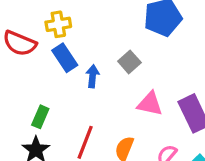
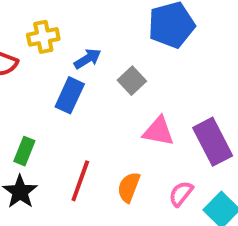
blue rectangle: (65, 58) -> (70, 95), moved, turned 60
blue arrow: (93, 76) -> (88, 59), moved, turned 55

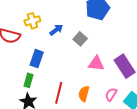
blue rectangle: (70, 95) -> (37, 59), moved

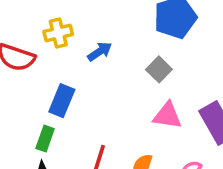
gray square: (80, 39) -> (159, 69), moved

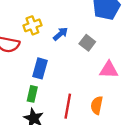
gray square: (159, 69) -> (87, 43), moved

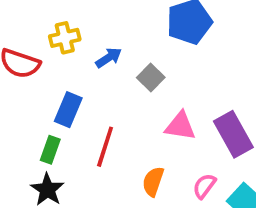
red line: (68, 106) -> (105, 147), moved

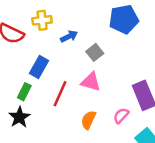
pink triangle: (180, 126) -> (91, 82), moved
pink semicircle: (204, 186) -> (121, 115), moved

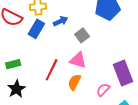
blue rectangle: (39, 67) -> (36, 29), moved
green rectangle: (24, 92) -> (13, 64), moved, turned 48
orange semicircle: (88, 120) -> (74, 82), moved

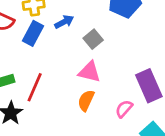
red line: (52, 70) -> (35, 87), moved

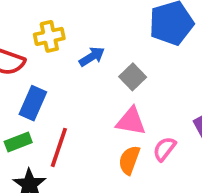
blue rectangle: (33, 33) -> (33, 103), moved
pink semicircle: (124, 109) -> (164, 149), moved

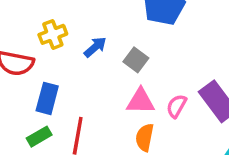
pink semicircle: (164, 149) -> (176, 106), moved

